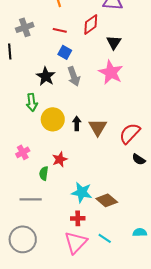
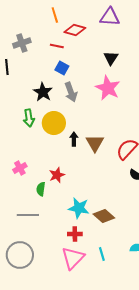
red diamond: (91, 24) -> (75, 30), moved, turned 50
yellow circle: (53, 119) -> (54, 123), moved
cyan line: (105, 238) -> (102, 254), turned 40

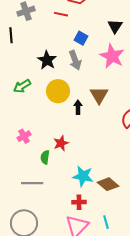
blue square: (62, 68) -> (81, 38), moved
green arrow: (29, 118) -> (22, 86), moved, turned 66
brown triangle: (95, 143) -> (99, 95), moved

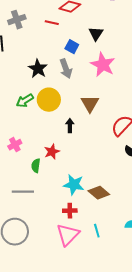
black triangle: (115, 26) -> (96, 34), moved
green arrow: (22, 86) -> (25, 101), moved
black arrow: (78, 107) -> (70, 126), moved

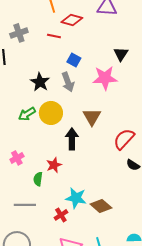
black triangle: (96, 34) -> (121, 54), moved
pink star: (103, 65) -> (105, 78), turned -30
black arrow: (70, 126) -> (72, 139), size x1.5
red cross: (70, 211) -> (61, 215), moved, turned -32

